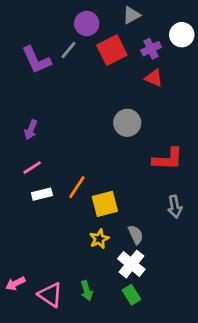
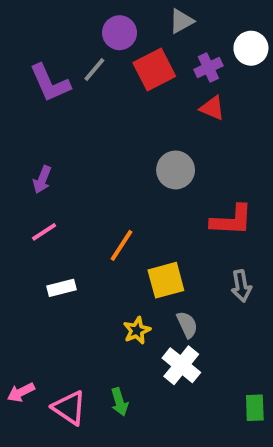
orange line: (77, 187) -> (121, 245), moved
white rectangle: (42, 194) -> (61, 288), moved
yellow square: (105, 204) -> (166, 280), moved
green rectangle: (131, 295) -> (255, 408), moved, turned 30

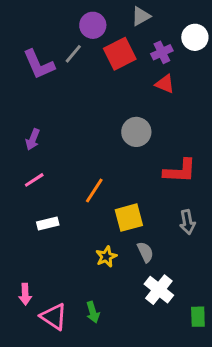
white cross: (181, 365) -> (159, 290), moved
pink arrow: (21, 392) -> (25, 294), moved, turned -65

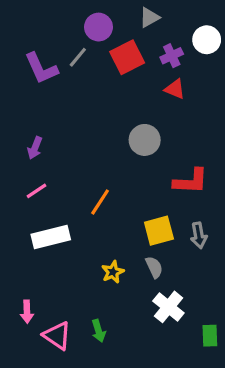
yellow square: (129, 218) -> (159, 231), moved
white rectangle: (48, 224) -> (51, 237), size x1.6

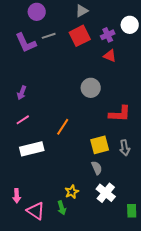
gray triangle: (149, 17) -> (82, 11), moved
purple circle: (99, 27) -> (37, 12), moved
gray line: (78, 57) -> (49, 36), turned 32
yellow star: (113, 272) -> (72, 192), moved

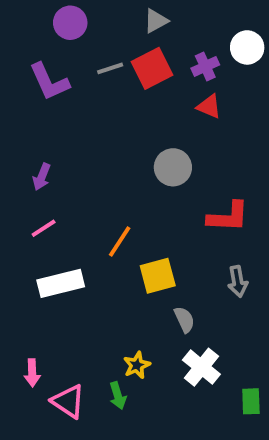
gray line: (49, 36) -> (110, 68), moved
yellow square: (100, 145) -> (158, 276), moved

